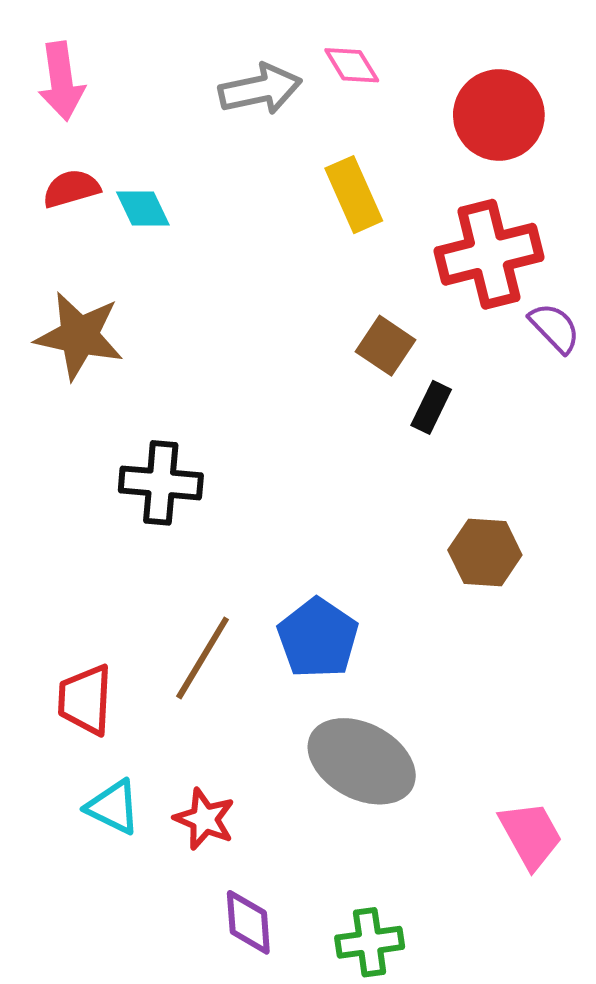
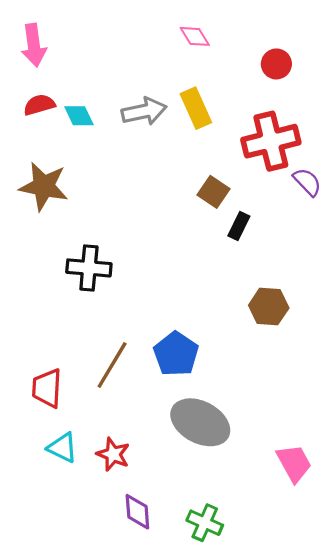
gray arrow: (260, 89) -> (144, 111), moved
red circle: (499, 115) -> (276, 64), size x0.6
green cross: (370, 942) -> (205, 523), turned 32

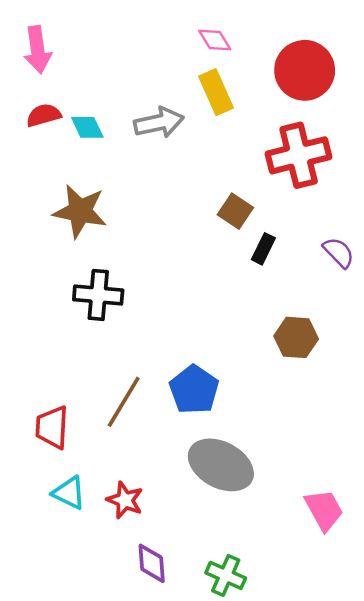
red circle: (276, 64) -> (305, 70), size x1.8
yellow rectangle: (196, 108) -> (216, 92), moved
purple semicircle: (307, 182) -> (339, 252), moved
brown star: (44, 186) -> (80, 211), moved

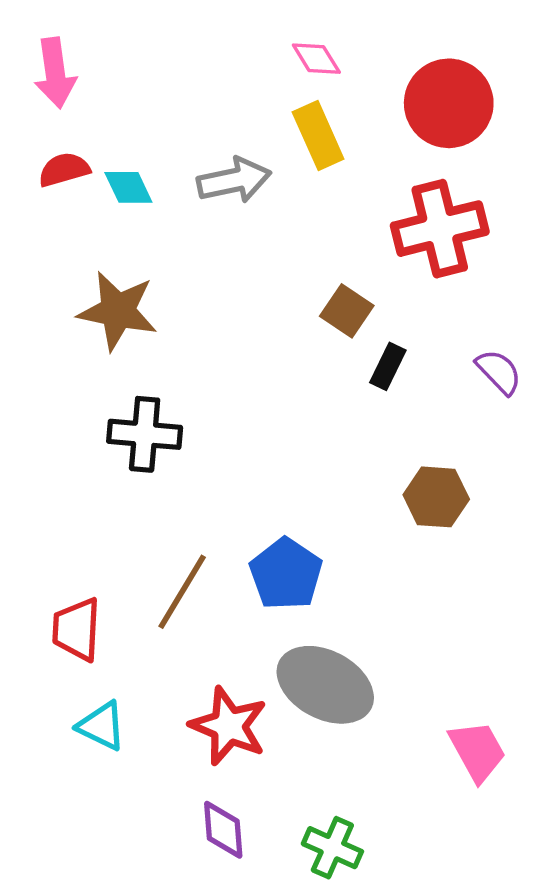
red star: (125, 500) -> (229, 726), moved, size x1.4

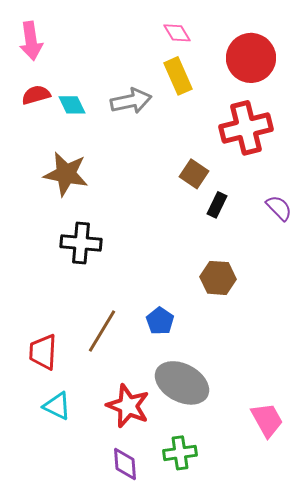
brown hexagon: (436, 497) -> (218, 278), moved
blue pentagon: (286, 574) -> (160, 321), size x0.7
green cross: (332, 848) -> (180, 453), moved, turned -32

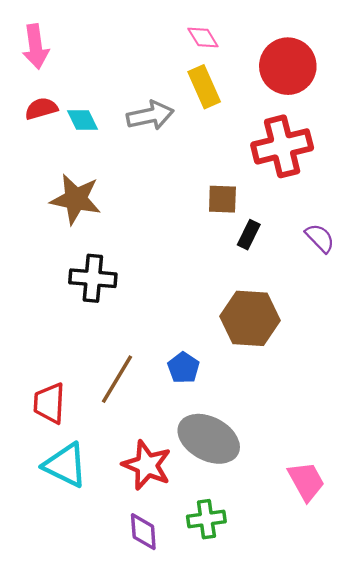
brown square: (194, 174) -> (222, 199), turned -32
brown hexagon: (218, 278) -> (250, 318), size x1.4
cyan triangle: (57, 406) -> (65, 465), size x1.4

